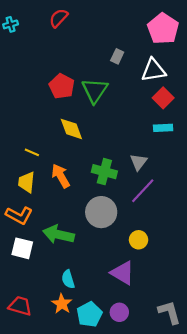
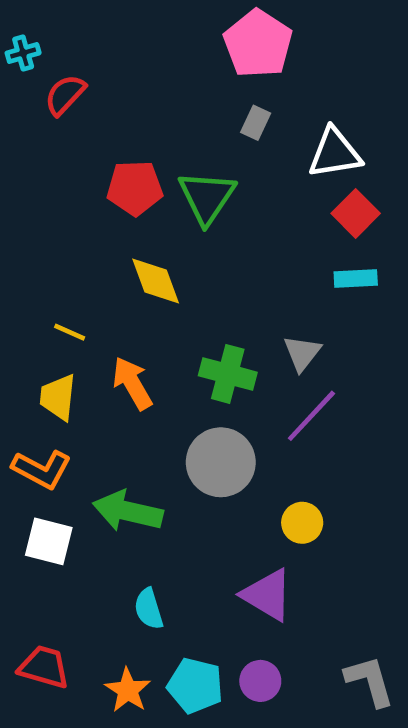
red semicircle: (59, 18) -> (65, 95), moved
pink pentagon: (163, 29) -> (258, 44), moved
red pentagon: (62, 86) -> (135, 188), turned -30
orange star: (62, 304) -> (128, 690), moved
cyan pentagon: (89, 314) -> (195, 686), turned -30

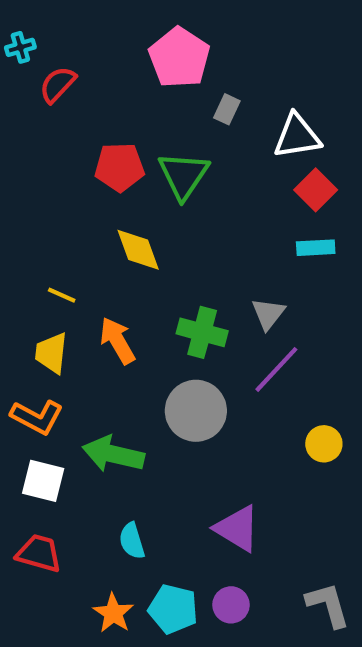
pink pentagon: (258, 44) -> (179, 58), moved
yellow circle: (302, 523) -> (324, 444), moved
red trapezoid: (44, 667) -> (39, 553), moved

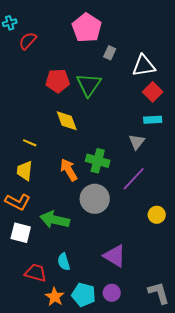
gray triangle: (268, 314) -> (137, 142), moved
orange arrow: (117, 341) -> (69, 170), moved
red trapezoid: (39, 553) -> (36, 273), moved

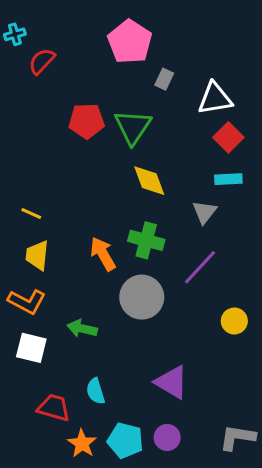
yellow diamond: (67, 121) -> (149, 181), moved
yellow line: (30, 143) -> (31, 214), moved
green arrow: (55, 220) -> (82, 328), size x0.7
gray L-shape: (159, 293) -> (237, 437), turned -65

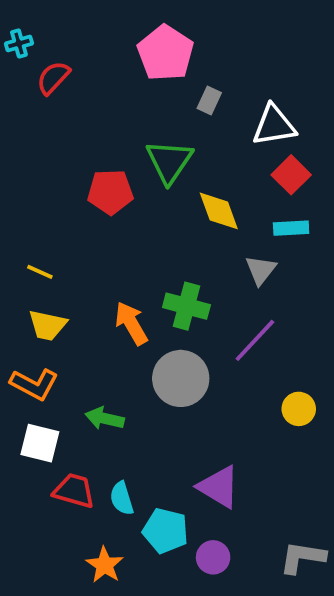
red pentagon: (87, 121) -> (110, 192), moved
yellow diamond: (149, 181) -> (219, 211), moved
yellow trapezoid: (37, 255) -> (47, 325), turned -84
red trapezoid: (54, 408) -> (74, 491), moved
cyan pentagon: (125, 440) -> (165, 531), moved

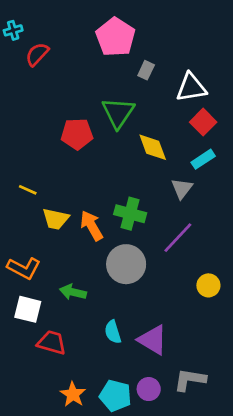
cyan rectangle: (291, 228) -> (203, 159), turned -30
yellow trapezoid: (47, 325) -> (56, 219), moved
cyan semicircle: (122, 498) -> (113, 332), moved
cyan pentagon: (165, 531) -> (115, 396), moved
gray L-shape: (303, 557) -> (190, 380), moved

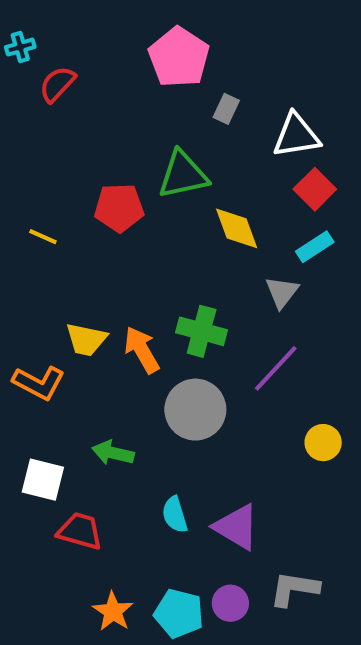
green triangle: (118, 113) -> (183, 175), turned 44
yellow line: (28, 190) -> (43, 237), moved
orange L-shape: (24, 268) -> (39, 383), moved

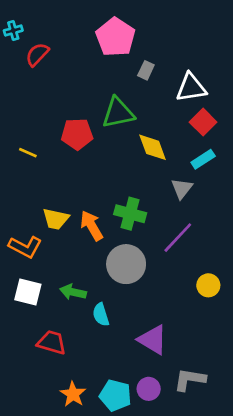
white square: (43, 480) -> (28, 292), moved
cyan semicircle: (175, 515) -> (101, 315), moved

